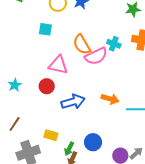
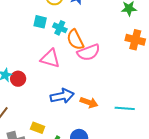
cyan cross: (114, 44) -> (60, 28), moved
red circle: (47, 86) -> (18, 79), moved
orange arrow: (110, 99) -> (89, 102), moved

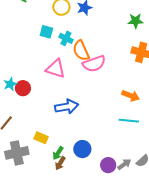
orange arrow: (89, 102) -> (131, 96), moved

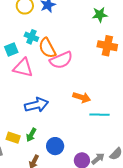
cyan square: (46, 32) -> (11, 50), moved, turned -32
orange arrow: (131, 96) -> (82, 97), moved
green arrow: (58, 153) -> (31, 135), moved

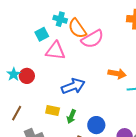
yellow rectangle: (13, 138) -> (53, 110), moved

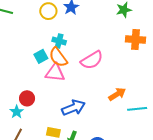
orange semicircle: (77, 28) -> (58, 57), moved
cyan star: (14, 74) -> (17, 112), moved
orange arrow: (117, 74) -> (117, 94), turned -42

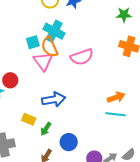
cyan cross: (59, 41) -> (54, 31), size x1.5
pink triangle: (55, 73) -> (43, 61), turned 35
orange arrow: (117, 94) -> (116, 97), moved

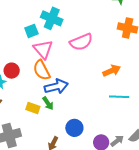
orange semicircle: (50, 47) -> (42, 70), moved
orange arrow: (116, 97) -> (112, 71), moved
green arrow: (46, 129) -> (48, 103), moved, turned -64

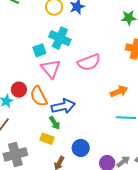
orange semicircle: (42, 70) -> (39, 96), moved
yellow rectangle: (33, 108) -> (47, 139), moved

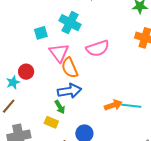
cyan square: (39, 50) -> (41, 33), moved
orange arrow: (119, 91) -> (113, 105), moved
orange semicircle: (39, 96) -> (70, 68), moved

